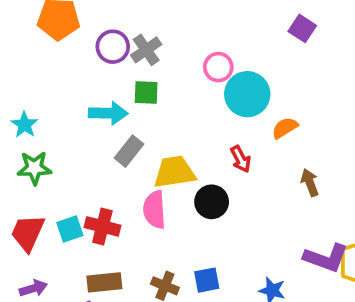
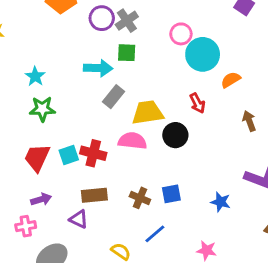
pink semicircle: (154, 210) -> (132, 141), turned 100

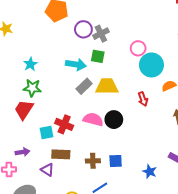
yellow trapezoid: (148, 113) -> (107, 86), moved
black circle: (175, 135) -> (114, 120), moved
cyan square: (69, 155) -> (46, 133), moved
red trapezoid: (37, 158) -> (24, 110), moved
brown cross: (140, 198) -> (93, 161), turned -32

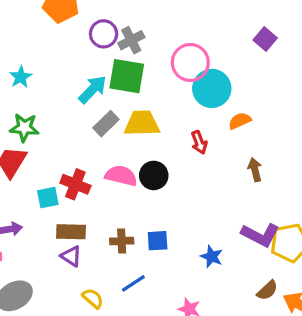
pink circle: (138, 48) -> (190, 62), size x1.5
green square: (98, 56) -> (127, 76), size x1.6
cyan star: (30, 64) -> (21, 77), moved
cyan arrow: (76, 64) -> (93, 89), turned -54
purple triangle: (47, 170) -> (71, 256), moved

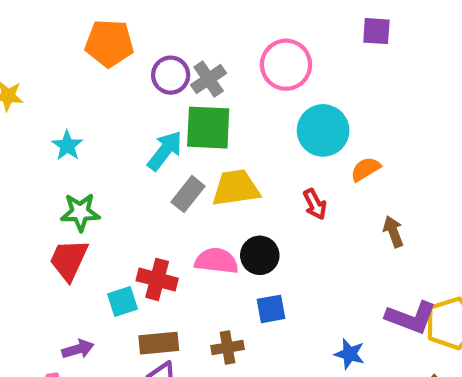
purple square: (265, 39) -> (376, 31), moved, turned -30
pink circle: (190, 62) -> (286, 65), moved
blue square: (158, 241) -> (271, 309), moved

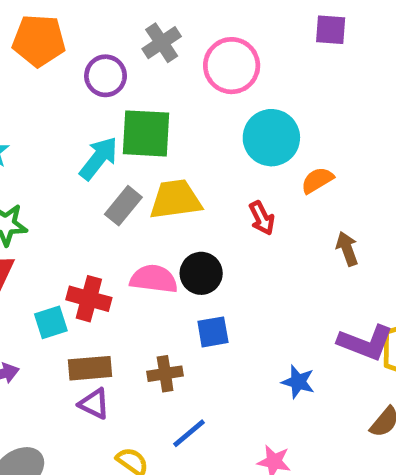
gray cross: (209, 79) -> (162, 43), moved

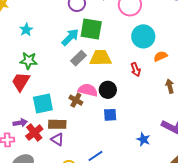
red cross: (89, 299) -> (34, 133), moved, turned 30
cyan square: (51, 322) -> (43, 103), size x1.5
brown cross: (165, 374) -> (76, 100), moved, turned 32

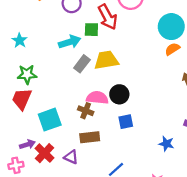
green square: (91, 29) -> (91, 30), size x0.6
cyan circle: (143, 36) -> (171, 27), moved
cyan arrow: (70, 37) -> (70, 42), turned 36
red arrow: (136, 70) -> (108, 17), moved, size x1.6
brown rectangle: (57, 124) -> (90, 137), moved

